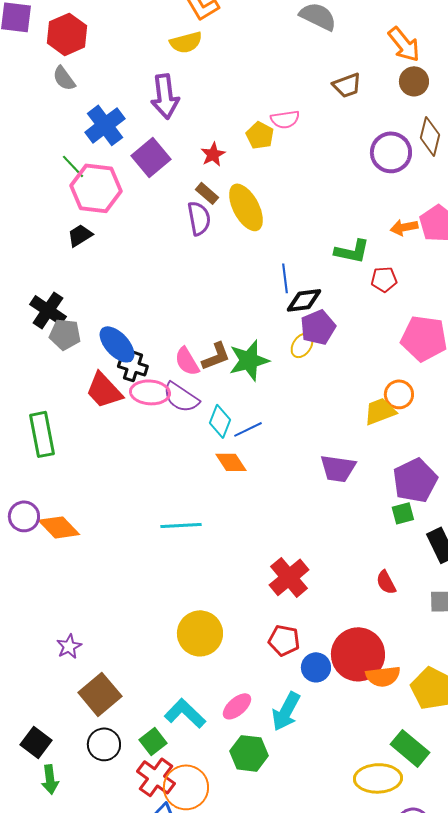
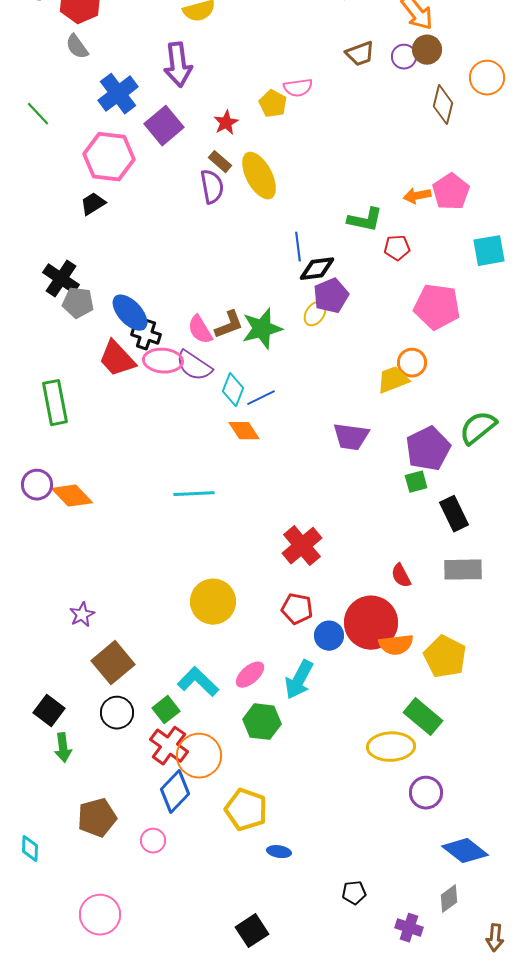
purple circle: (391, 152) -> (404, 57), moved, size x0.6
green line: (73, 166) -> (38, 114), moved
red semicircle: (386, 582) -> (401, 576), moved

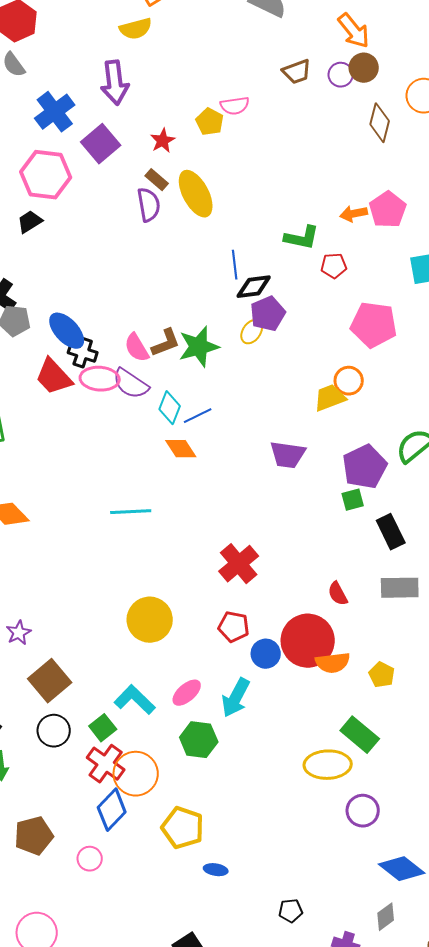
yellow pentagon: (445, 657) -> (382, 675), size x0.6

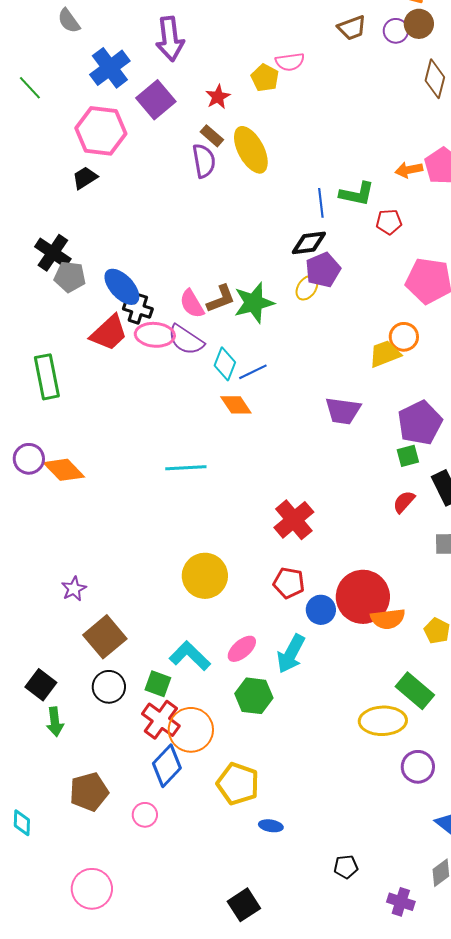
blue line: (235, 265) -> (321, 203), moved
red trapezoid: (54, 377) -> (109, 333), turned -90
red semicircle: (338, 594) -> (404, 502), moved, turned 70
green square: (103, 728) -> (158, 684), turned -32

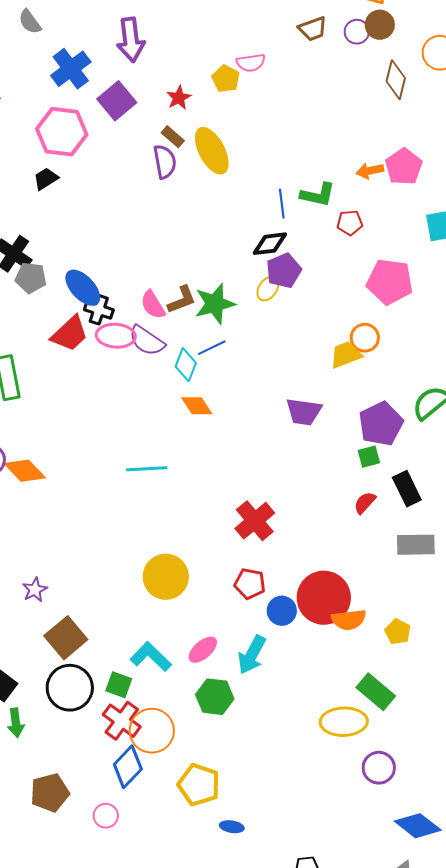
blue line: (253, 372) -> (212, 348), moved
black circle: (109, 687) -> (70, 688), size x1.4

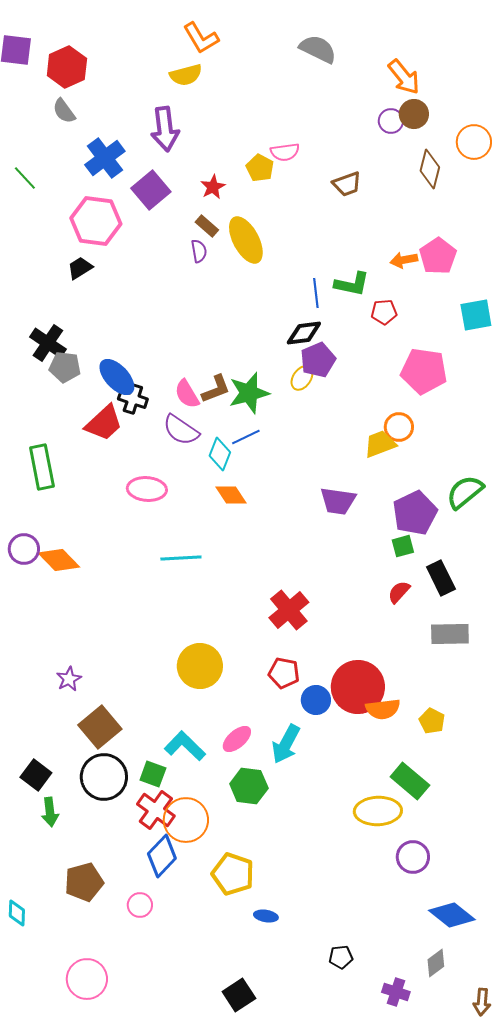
brown trapezoid: (313, 29) -> (347, 184), moved
purple semicircle: (165, 162) -> (199, 251), size x0.7
pink ellipse: (116, 336) -> (147, 489), moved

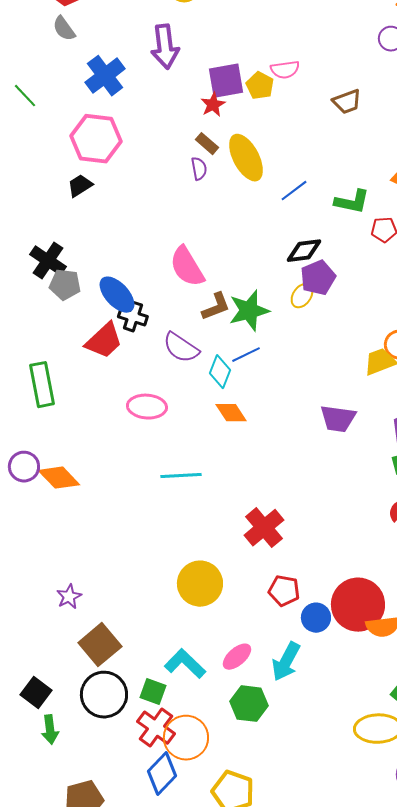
purple square: (151, 190) -> (226, 81), moved, turned 30
blue line: (316, 293) -> (294, 191), moved, turned 60
pink semicircle: (187, 394) -> (187, 267), moved, size x1.4
red cross: (289, 610) -> (264, 528), moved

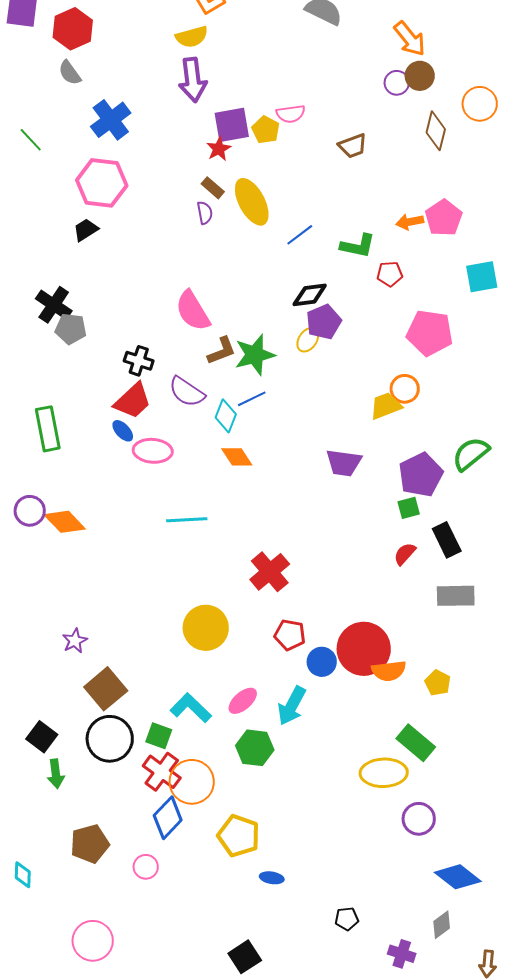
purple arrow: (165, 47) -> (193, 80), moved
blue ellipse: (117, 295) -> (123, 431), moved, size x0.6
red trapezoid: (104, 341) -> (133, 401), moved

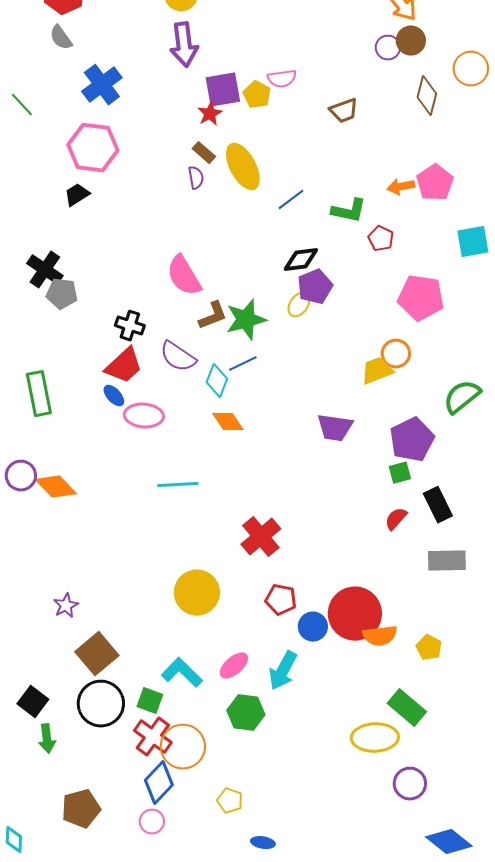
red pentagon: (390, 274) -> (381, 239), turned 30
green semicircle: (471, 454) -> (462, 397), moved
yellow pentagon: (239, 836) -> (230, 801), size x0.6
pink circle: (146, 867) -> (152, 822), moved

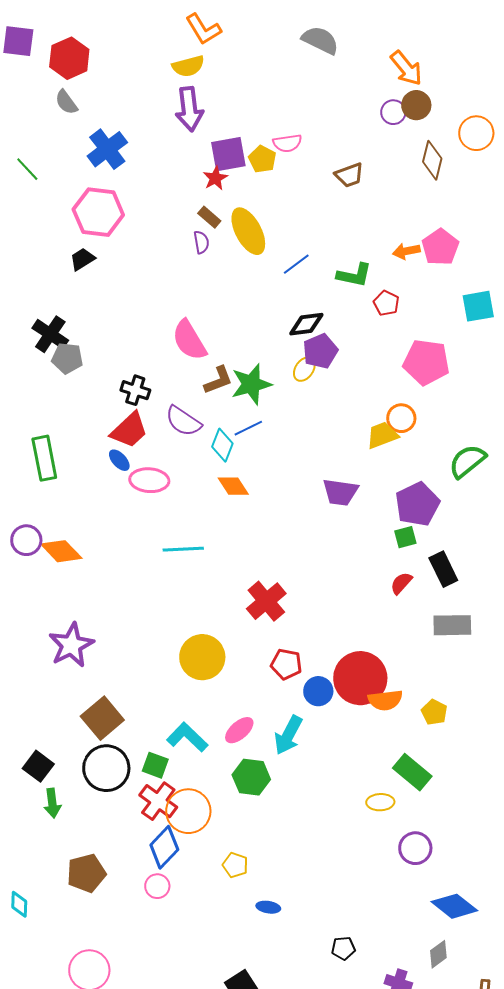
purple star: (66, 606) -> (71, 645), moved, size x1.8
yellow ellipse: (375, 738) -> (380, 802), size x0.6

